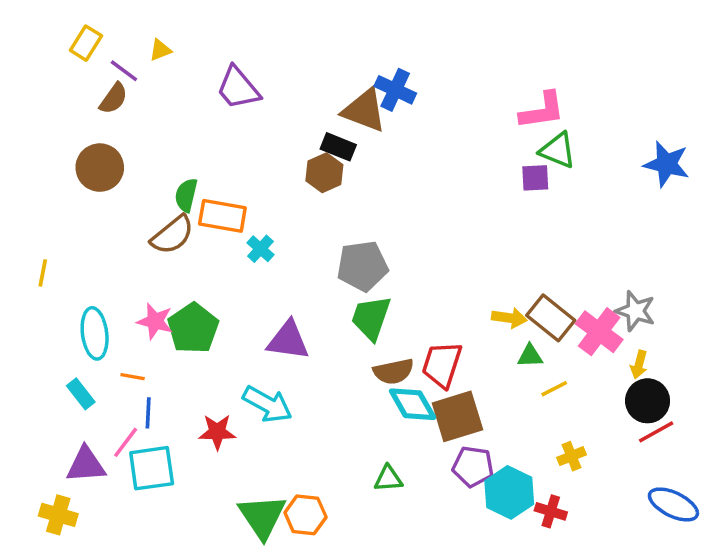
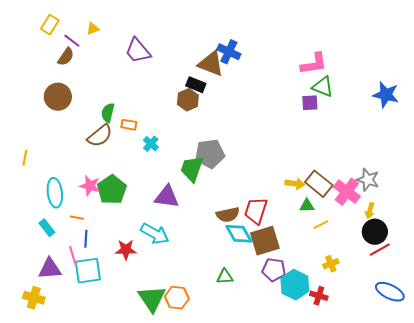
orange rectangle: (222, 216) -> (129, 125), size x0.6
green trapezoid: (371, 318) -> (192, 169), moved
pink line: (126, 442) -> (73, 256), turned -54

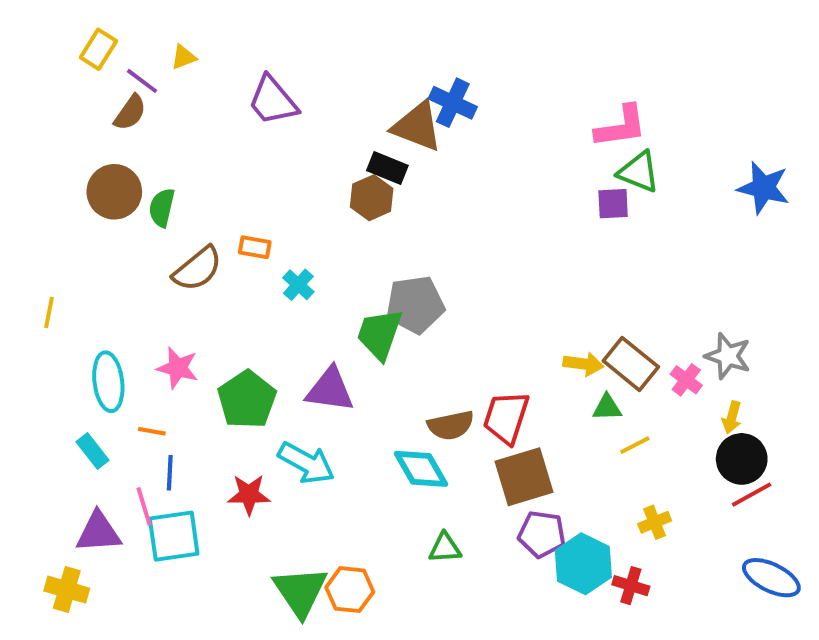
green semicircle: (108, 113) -> (162, 208), moved
green pentagon: (112, 190) -> (247, 400), moved
pink cross: (347, 192) -> (686, 380), size x0.6
cyan diamond: (239, 234) -> (421, 469), moved

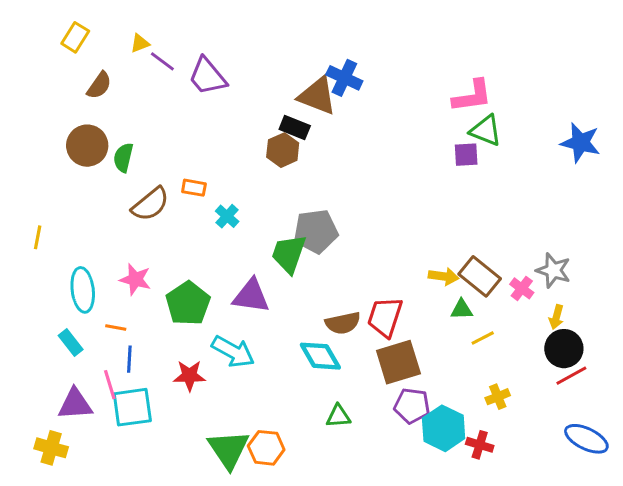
purple line: (142, 81) -> (162, 61), moved

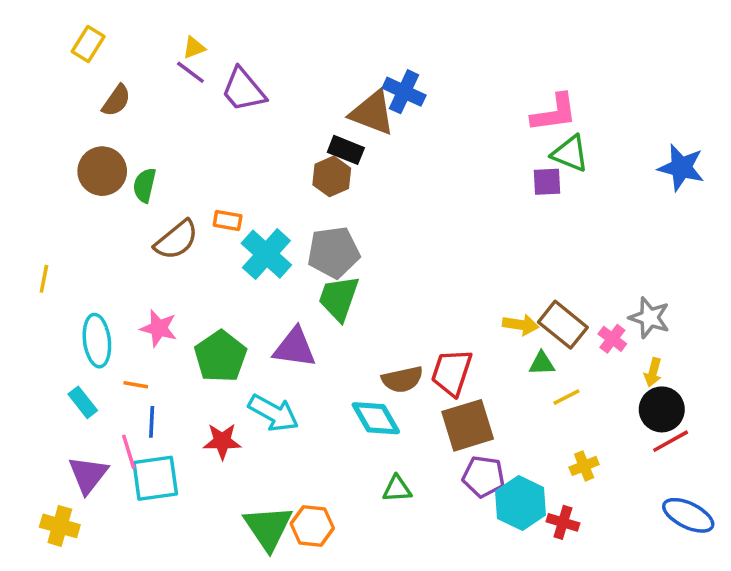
yellow triangle: (140, 43) -> (194, 48), moved
cyan cross: (227, 216) -> (266, 254), size x1.8
gray pentagon: (316, 231) -> (333, 252), moved
purple triangle: (75, 404) -> (88, 475), turned -48

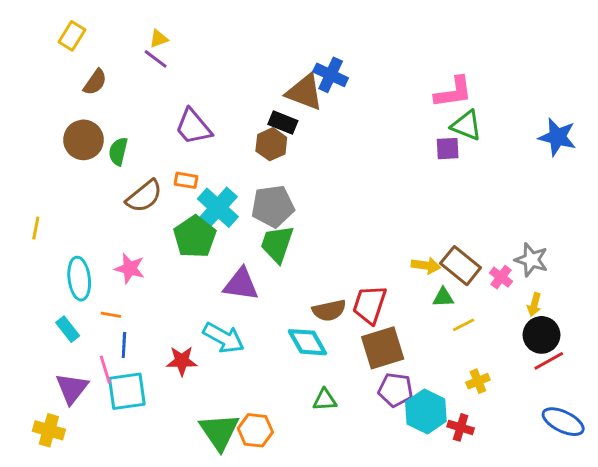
purple trapezoid: (243, 90) -> (193, 127), moved
green pentagon: (220, 356) -> (195, 237), moved

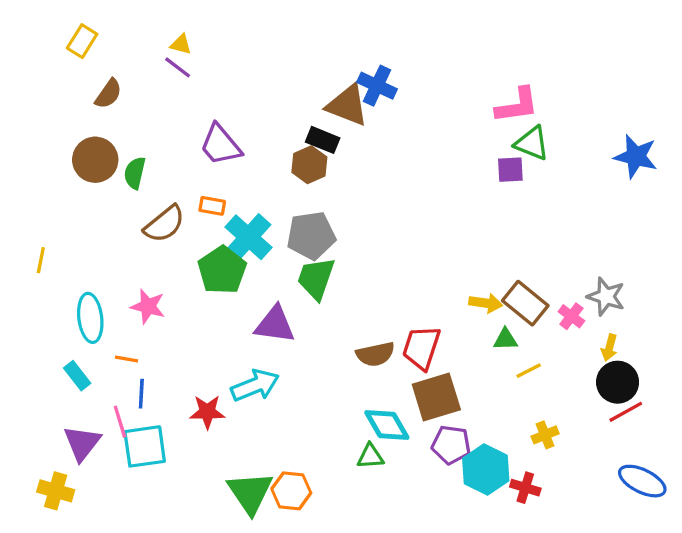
yellow triangle: (159, 39) -> (181, 44), turned 36
cyan arrow: (224, 338) -> (255, 385), turned -51
cyan diamond: (307, 342) -> (387, 425), moved

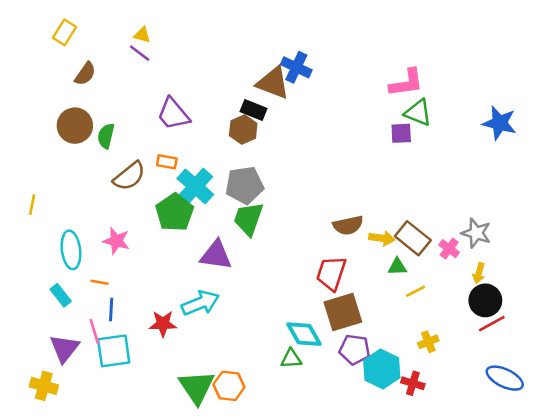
brown semicircle: (375, 354) -> (348, 225), moved

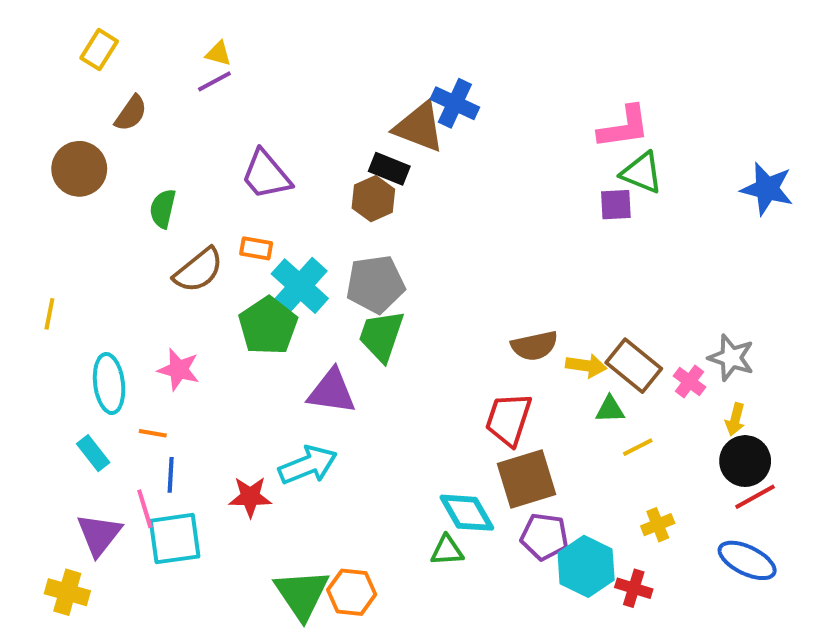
purple line: (140, 53) -> (214, 81), turned -65
brown circle: (75, 126) -> (79, 169), moved
blue ellipse: (505, 378) -> (747, 560), moved

